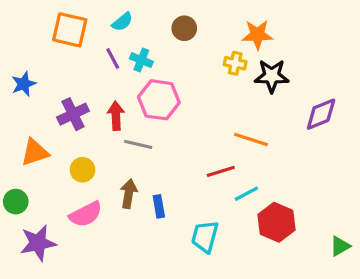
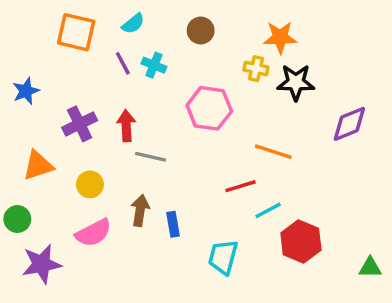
pink hexagon: (159, 100) -> (209, 108), moved
green triangle: (340, 246) -> (370, 267), turned 30

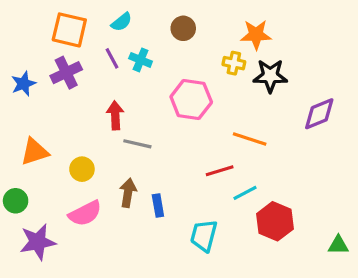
purple cross: (80, 124) -> (66, 73), moved

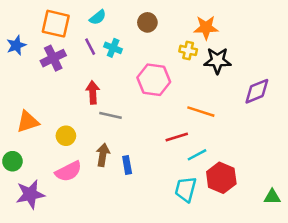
blue star: (23, 84) -> (16, 45), moved
cyan trapezoid: (204, 236) -> (186, 189), moved

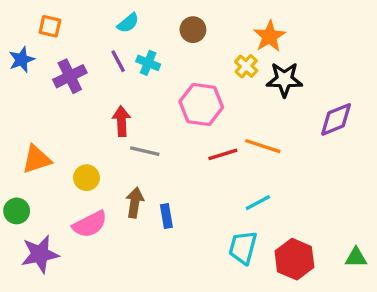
orange square: (56, 24) -> (50, 26), moved, size x0.6
orange star: (206, 28) -> (269, 36), turned -30
yellow cross: (188, 50) -> (246, 66), turned 30
red line: (177, 137) -> (223, 154), moved
red hexagon: (221, 178) -> (294, 259), moved

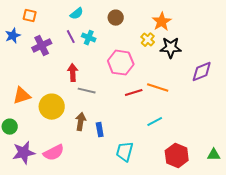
yellow circle: (86, 178) -> (52, 107), size x1.6
pink semicircle: (90, 224) -> (54, 153), moved
cyan trapezoid: (243, 248) -> (125, 152), moved

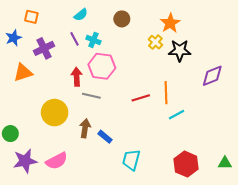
pink hexagon: (121, 63) -> (102, 66), moved
orange line: (158, 88) -> (166, 93), turned 70
orange triangle: (22, 96) -> (23, 73), moved
cyan line: (155, 122) -> (177, 115), moved
blue rectangle: (100, 130) -> (105, 137), turned -40

